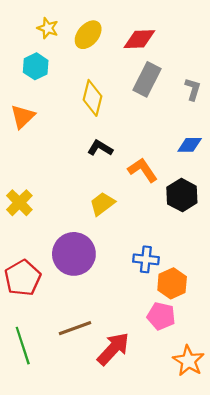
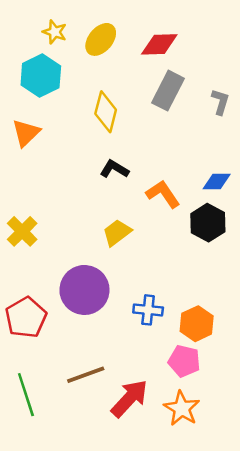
cyan hexagon: (36, 66) -> (41, 76), size x1.4
blue diamond: (190, 145) -> (217, 182), moved
blue cross: (146, 259) -> (148, 310), moved
orange star: (188, 361) -> (182, 408), moved

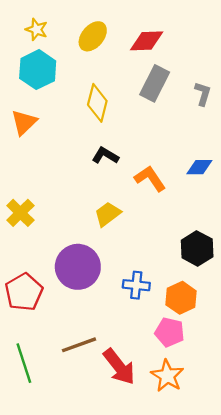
yellow star: (55, 32) -> (37, 29), moved
black hexagon: (208, 223) -> (197, 248), moved
red arrow: (129, 398) -> (119, 367), turned 99

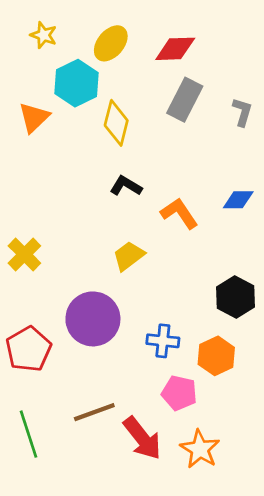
cyan hexagon: (38, 70) -> (76, 83), moved
orange triangle: (24, 122) -> (34, 117), moved
pink pentagon: (170, 332) -> (179, 393), moved

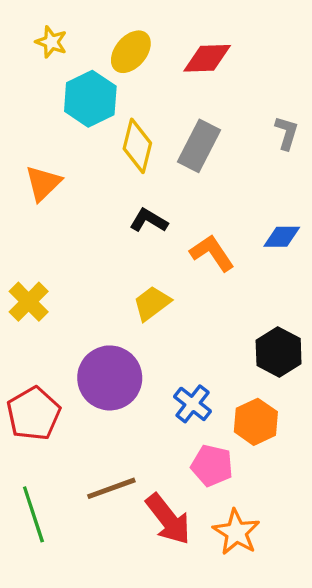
gray rectangle: (185, 100) -> (199, 146), moved
orange triangle: (34, 117) -> (43, 183), moved
blue cross: (163, 341) -> (193, 404), turned 32

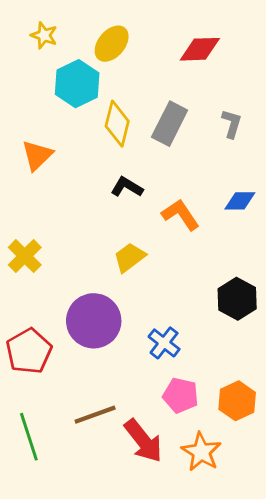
red diamond: (207, 58) -> (200, 49), moved
gray L-shape: (287, 133) -> (232, 124), moved
orange hexagon: (256, 422) -> (237, 401), moved

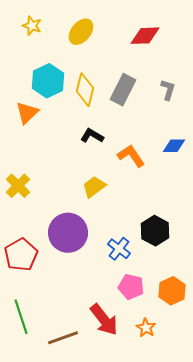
cyan hexagon: (77, 84) -> (48, 81), moved
black hexagon: (237, 299) -> (155, 231), moved
brown line: (95, 415) -> (63, 338), moved
orange star: (201, 452) -> (146, 328), size x0.7

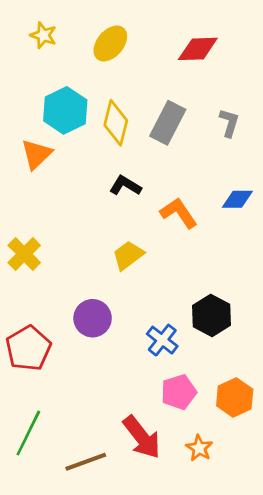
purple circle: (68, 233) -> (93, 318), size x0.7
pink pentagon: (131, 287) -> (179, 392), turned -30
green line: (21, 317) -> (28, 433), turned 44

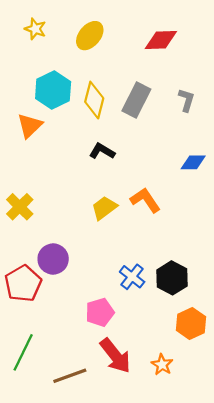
orange L-shape: (179, 213) -> (145, 200), moved
black hexagon: (211, 315) -> (172, 278), moved
purple circle: (93, 318) -> (53, 259), moved
pink pentagon: (179, 392) -> (100, 312), moved

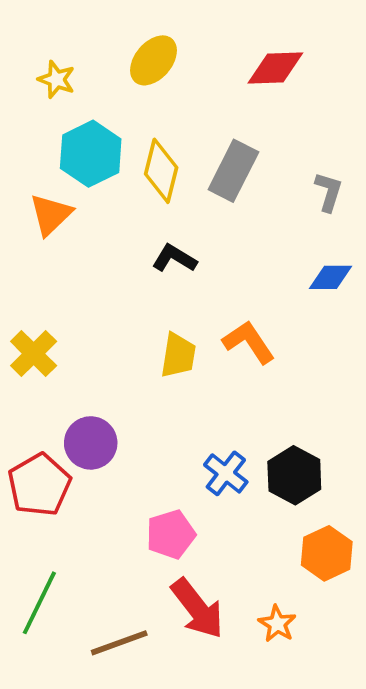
yellow star: (35, 29) -> (56, 79), moved
gray L-shape: (186, 100) -> (329, 192), moved
yellow trapezoid: (104, 208) -> (178, 355), turned 136

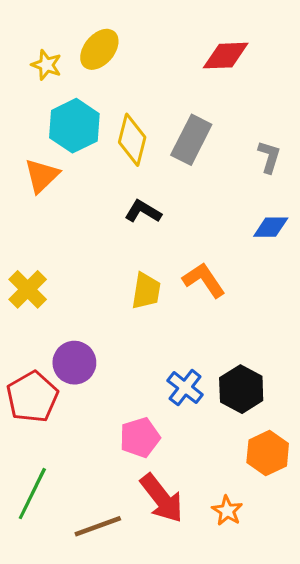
yellow ellipse: (154, 60) -> (99, 49), moved

